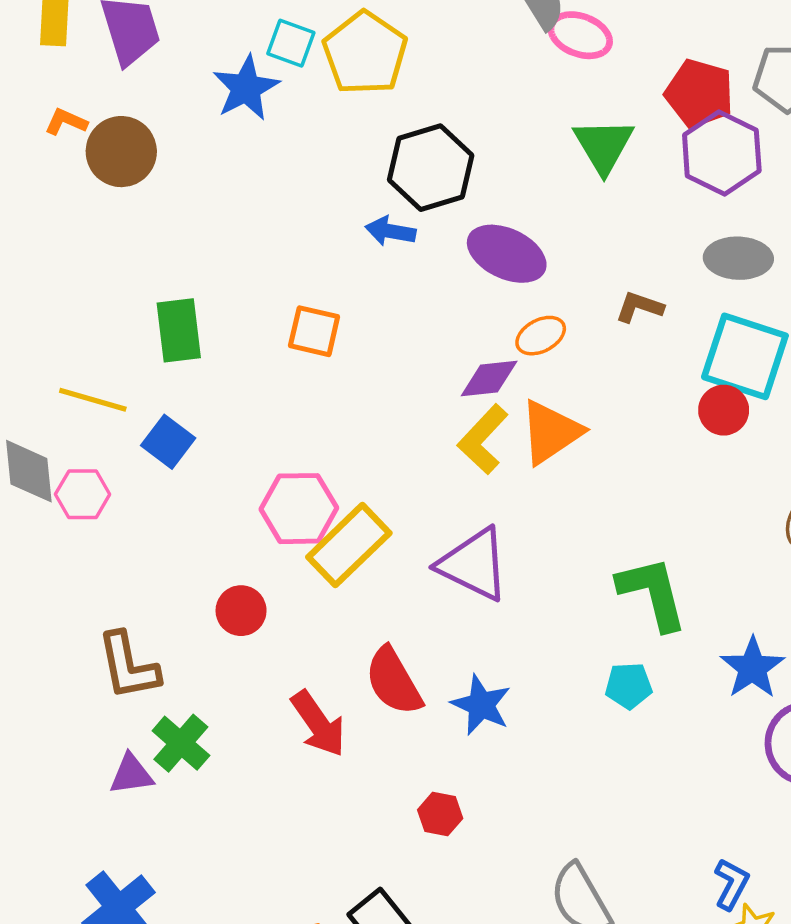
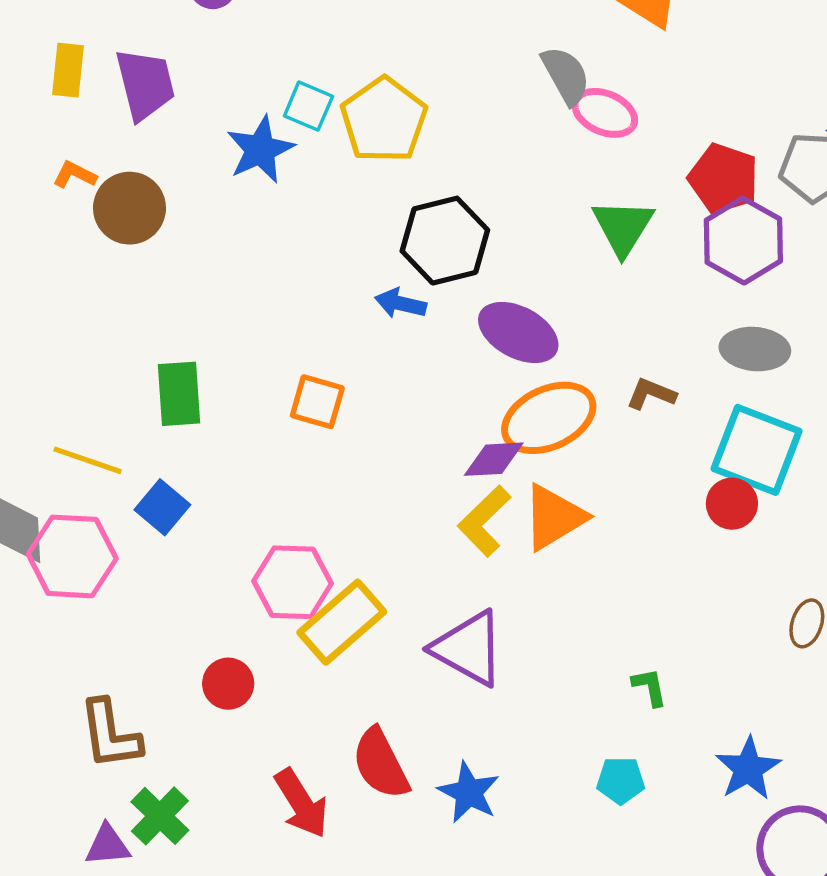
orange ellipse: (541, 336) -> (549, 418), size x1.8
pink hexagon: (83, 494) -> (72, 556), size x1.6
green L-shape: (652, 593) -> (650, 687), size x0.5

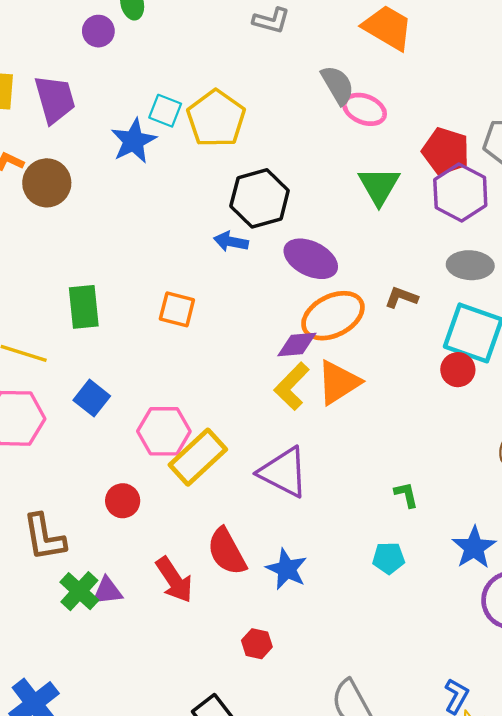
blue square: (162, 507) -> (92, 398), moved
purple triangle: (108, 845) -> (107, 591), moved

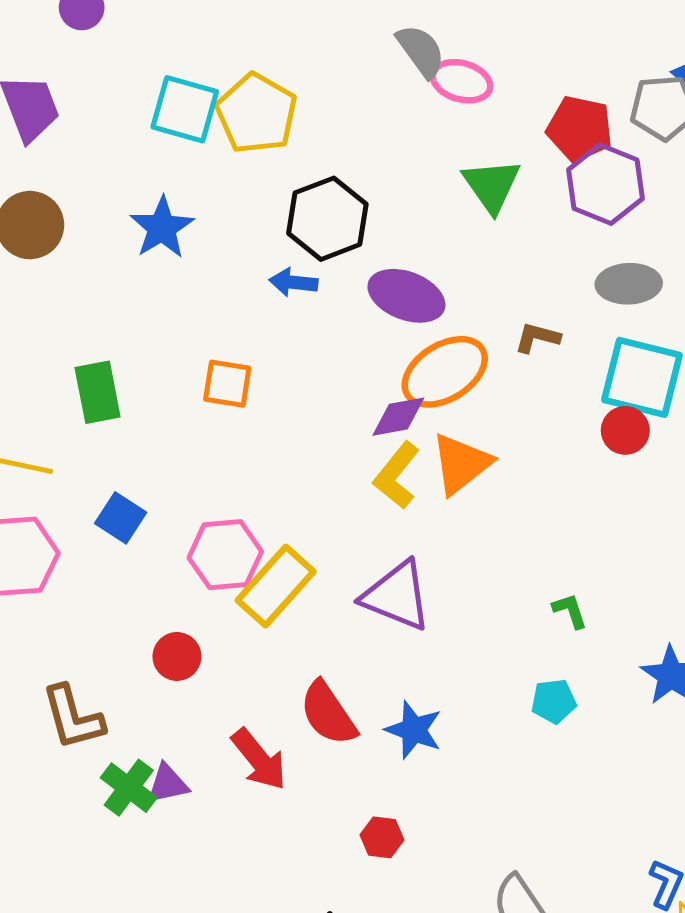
cyan square: (165, 111) -> (185, 109), size x1.5
blue star: (134, 141) -> (162, 228), moved

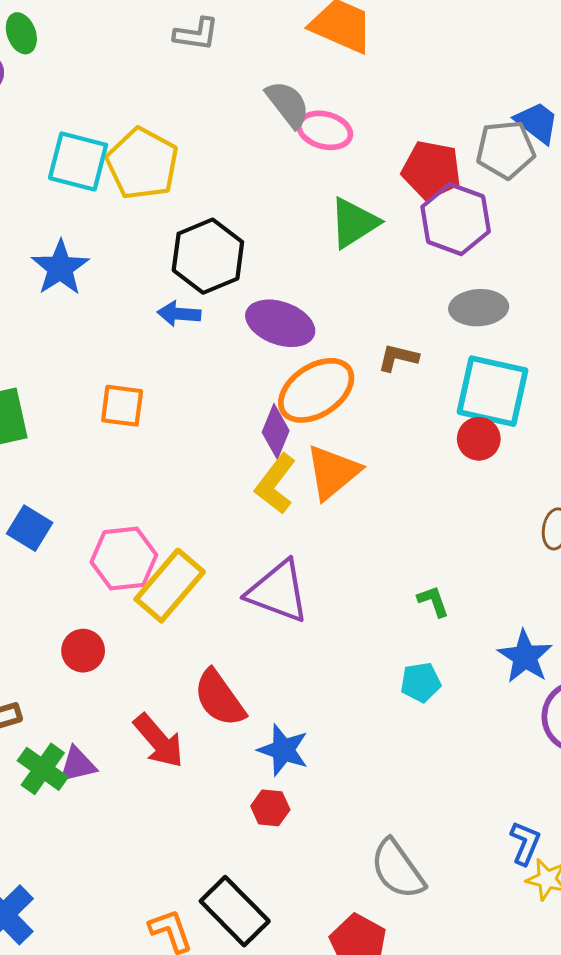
green triangle: (492, 185) -> (354, 223), turned 34
purple diamond: (398, 417) -> (276, 431), turned -56
blue star: (414, 730) -> (283, 750), moved

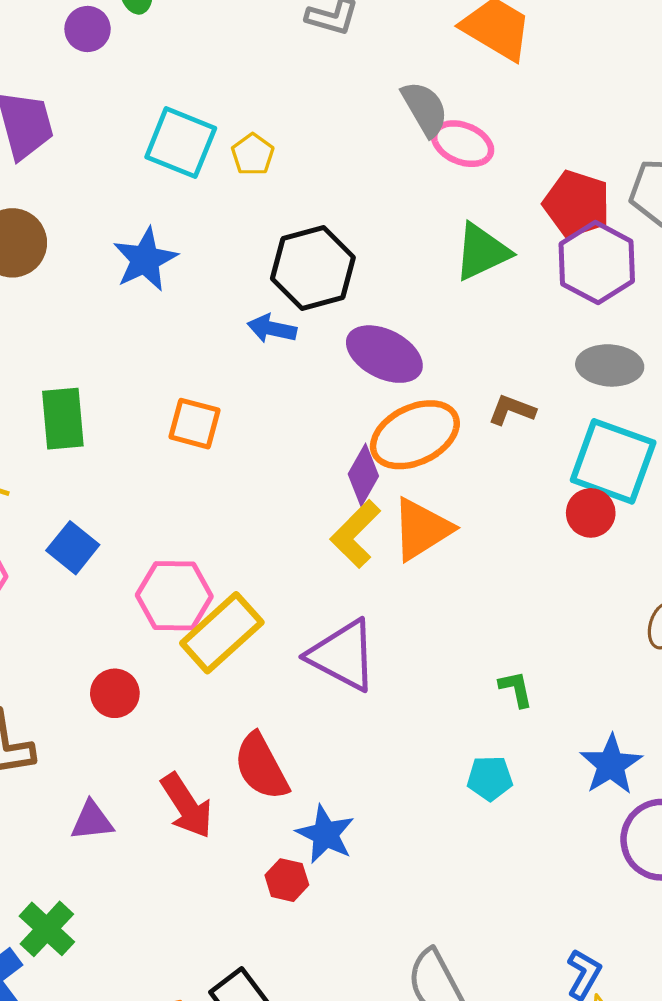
yellow pentagon: (142, 164) -> (253, 154), size x0.5
green cross: (43, 769) -> (47, 929), moved
red hexagon: (270, 808) -> (287, 880), moved

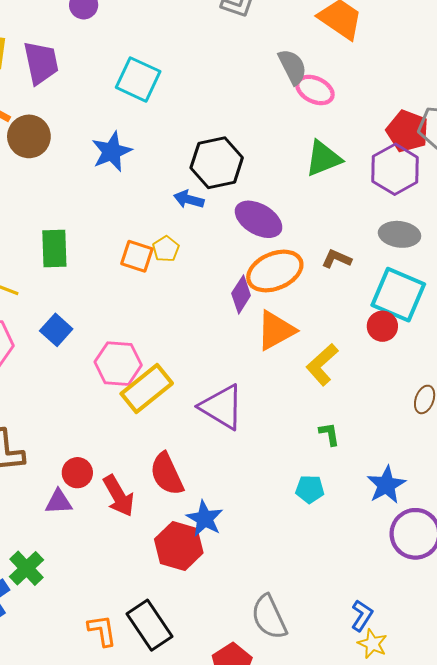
yellow pentagon: (253, 154) -> (166, 249), moved
red pentagon: (577, 204) -> (407, 131), moved
yellow L-shape: (355, 534) -> (322, 365), moved
red circle: (115, 693) -> (77, 473), moved
red hexagon: (287, 880) -> (179, 546), size x1.8

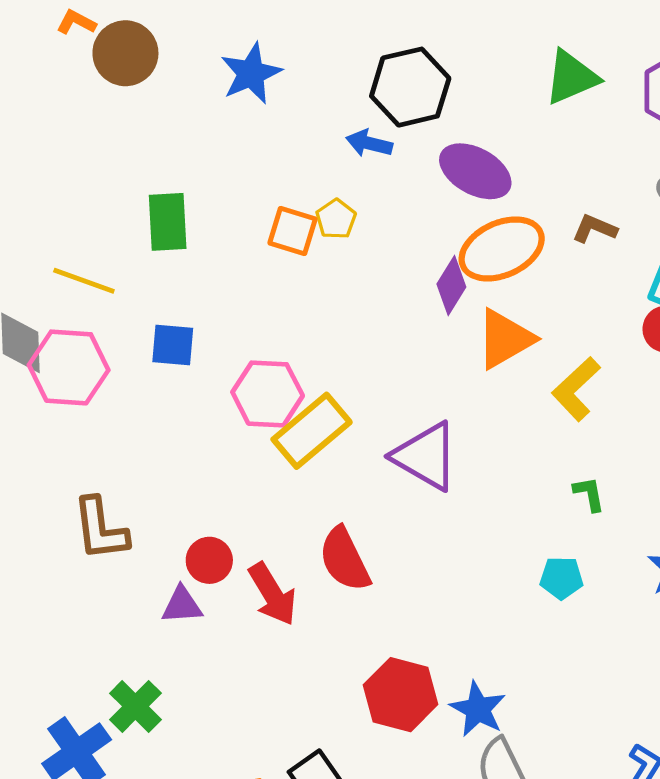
blue square: (56, 330) -> (173, 345), turned -36
blue star: (205, 519) -> (478, 709), moved
red hexagon: (179, 546) -> (401, 695), moved

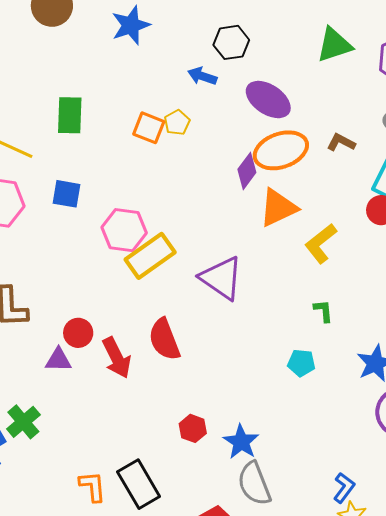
black hexagon: (410, 87) -> (231, 42), size x0.7
red hexagon: (401, 695) -> (193, 428), size x0.6

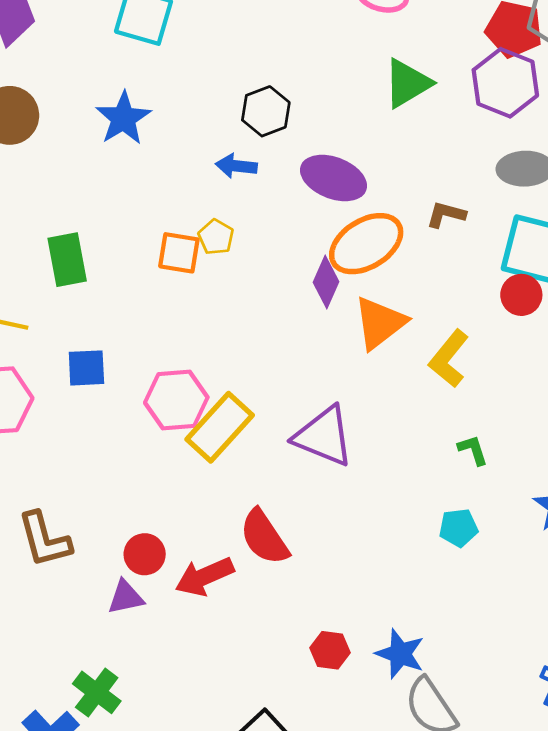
red arrow: (117, 358) -> (205, 577), turned 105

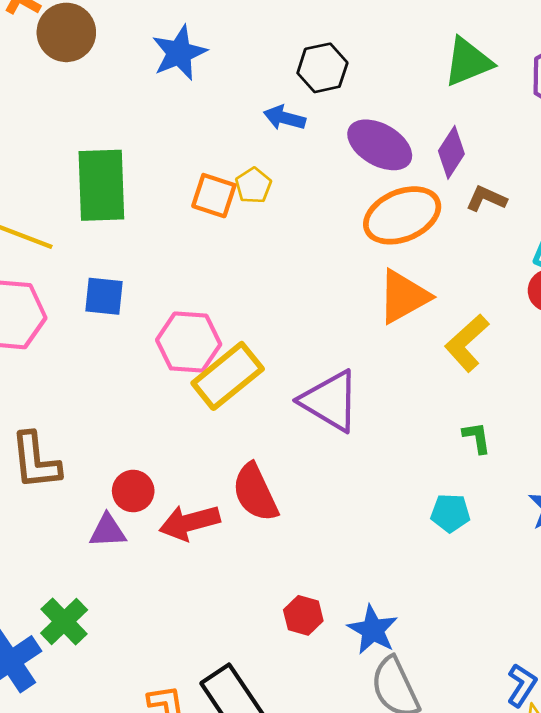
green rectangle: (67, 260) -> (101, 185), size x1.4
purple diamond: (326, 282) -> (451, 152), moved

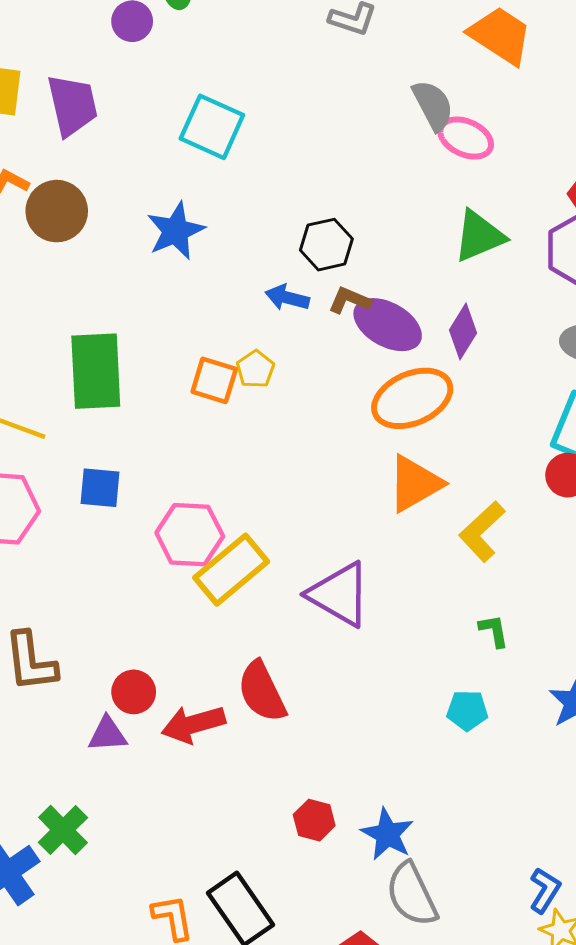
brown L-shape: (486, 199) -> (350, 300), moved

